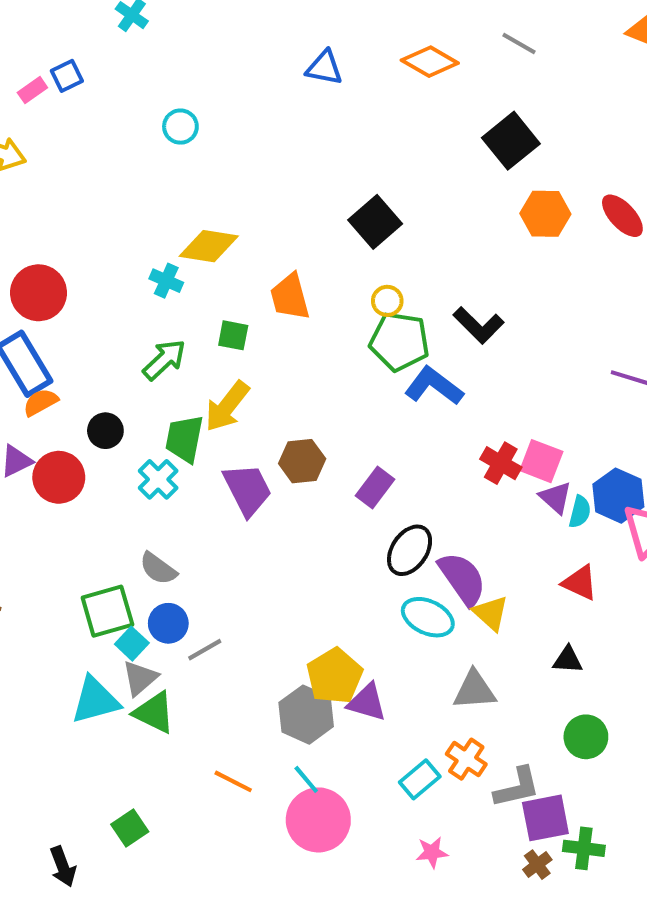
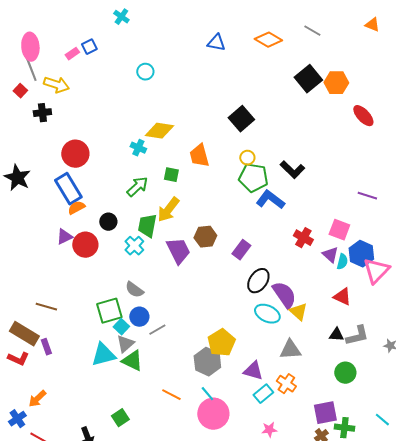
orange hexagon: (545, 214) -> (336, 83), moved
pink square: (541, 461) -> (339, 230), moved
purple triangle: (367, 702) -> (253, 371), moved
gray L-shape: (517, 787) -> (357, 336), moved

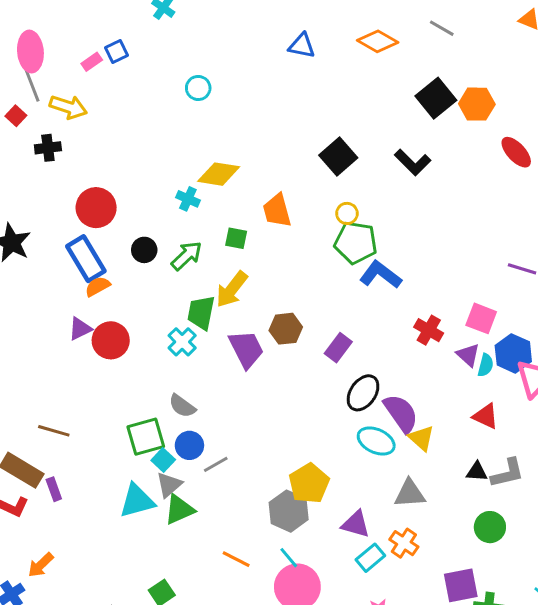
black L-shape: (292, 170) -> (413, 162), moved
black circle: (108, 222) -> (144, 250), moved
green triangle: (132, 361) -> (179, 510), turned -50

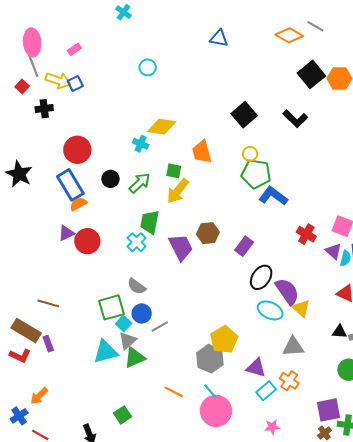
orange diamond: (378, 41) -> (289, 35), moved
blue square: (117, 52) -> (75, 83), moved
yellow arrow: (232, 289) -> (178, 191), moved

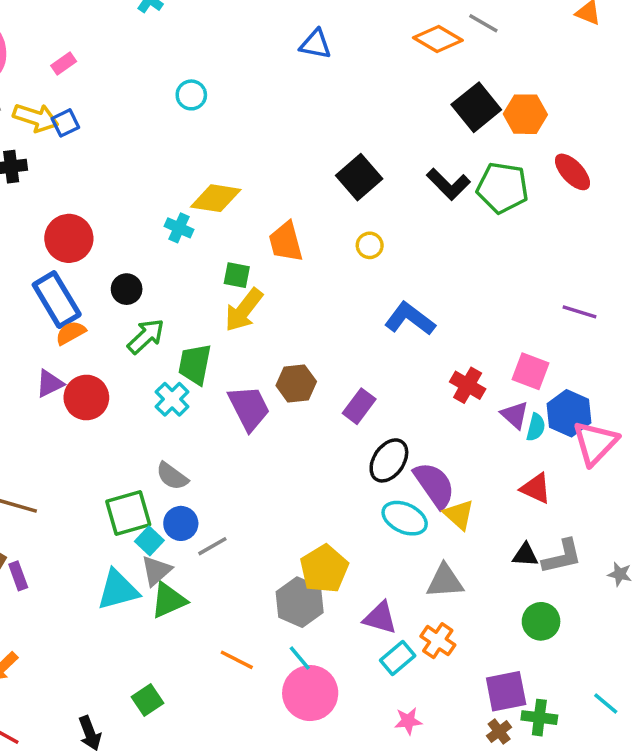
green pentagon: (256, 174) -> (503, 188), moved
green arrow: (140, 183) -> (146, 336), moved

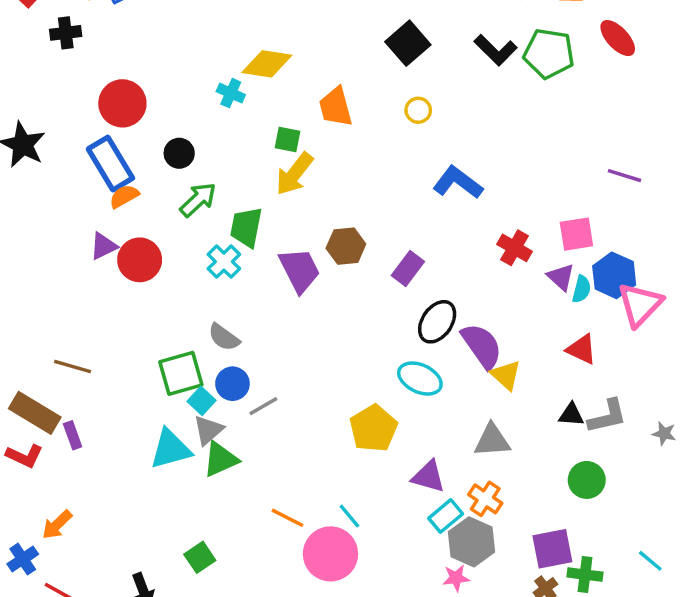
pink square: (531, 371) -> (576, 234), turned -30
cyan ellipse: (405, 518) -> (420, 379), moved
gray hexagon: (300, 602) -> (472, 542), moved
pink circle: (310, 693) -> (330, 554), moved

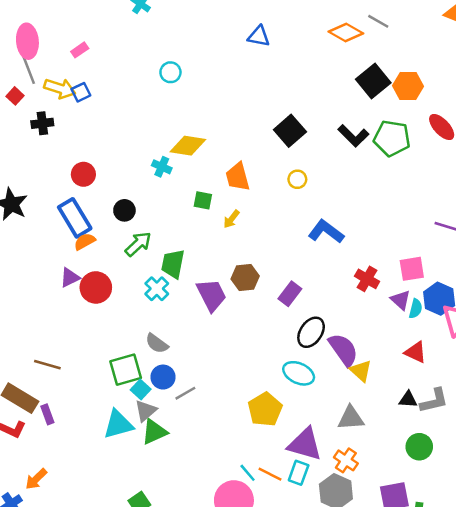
red circle: (122, 103) -> (83, 174), size x0.7
yellow arrow: (294, 174) -> (231, 219), moved, size x0.6
purple triangle: (429, 477) -> (305, 444), size x1.4
cyan rectangle: (446, 516) -> (299, 473), moved, turned -30
orange line: (288, 518) -> (270, 474), moved

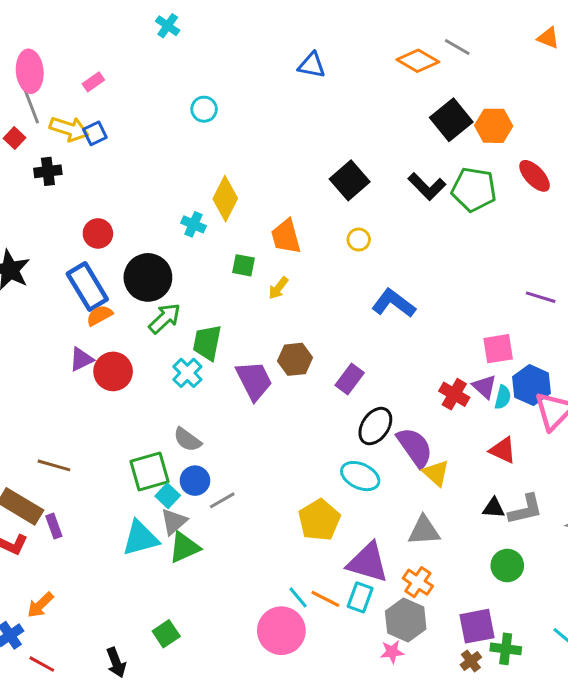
yellow diamond: (188, 146) -> (225, 199), turned -72
black circle: (124, 210) -> (148, 277), size x1.8
red cross: (367, 279) -> (454, 394), moved

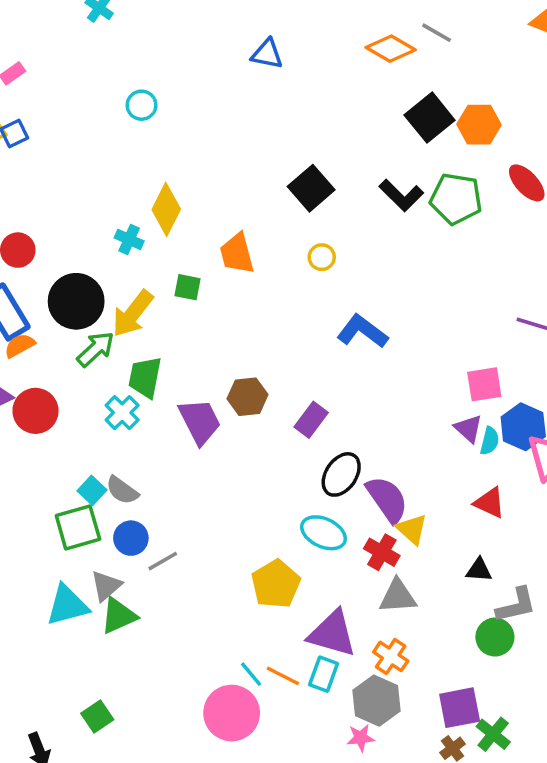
yellow arrow: (278, 288) -> (133, 314), moved, size x1.8
red cross: (454, 394) -> (382, 552), moved
cyan square: (168, 496) -> (92, 490), moved
gray L-shape: (525, 509) -> (516, 605), moved
green cross: (506, 649) -> (493, 734), turned 32

